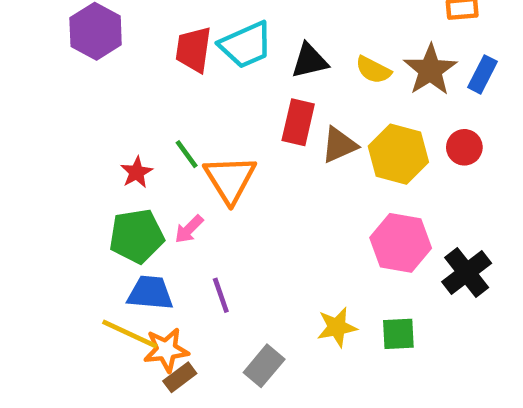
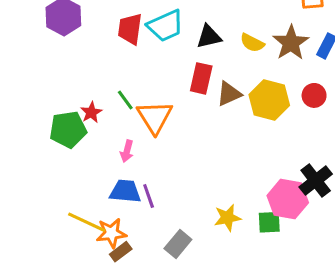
pink arrow: (189, 229) -> (127, 151), turned -30
green pentagon: (137, 236) -> (68, 129), moved
pink hexagon: (401, 243) -> (288, 199), moved
blue trapezoid: (150, 293) -> (125, 191), moved

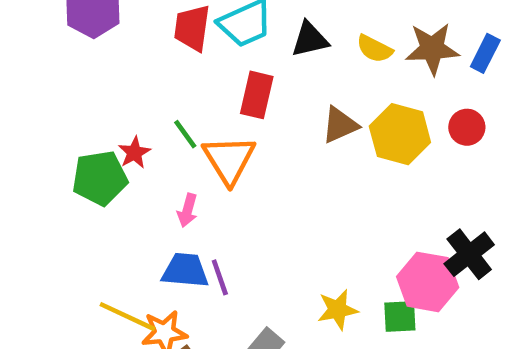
brown star: (291, 43) -> (432, 49), turned 30
red rectangle: (201, 78) -> (257, 95), moved

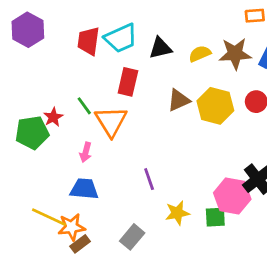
yellow semicircle: (375, 49) -> (200, 54), turned 130
purple line: (220, 277) -> (149, 179), moved

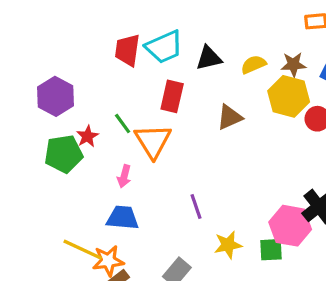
purple hexagon: (28, 30) -> (56, 96), moved
brown star: (235, 54) -> (293, 64), size x0.7
yellow hexagon: (215, 106) -> (289, 96), moved

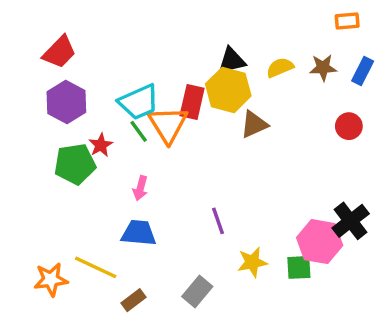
cyan trapezoid: (164, 47) -> (139, 102), moved
red trapezoid: (127, 50) -> (59, 52), moved, turned -144
yellow hexagon: (289, 96) -> (228, 90), moved
orange triangle: (153, 141) -> (168, 124), moved
orange star: (108, 261) -> (51, 279), moved

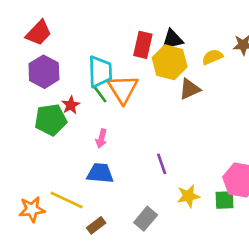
yellow semicircle: (280, 68) -> (212, 57), moved
cyan trapezoid: (139, 102) -> (100, 72), turned -68
red rectangle: (192, 102) -> (143, 45), moved

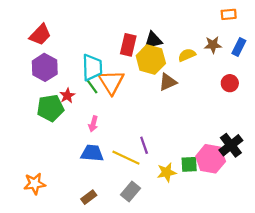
yellow line: (67, 200) -> (126, 158), moved
green square: (224, 200) -> (189, 164), moved

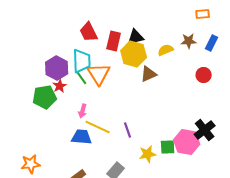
red trapezoid: (40, 35) -> (89, 32), moved, turned 110
purple hexagon: (45, 67) -> (57, 68), moved
yellow line: (126, 158) -> (98, 127), moved

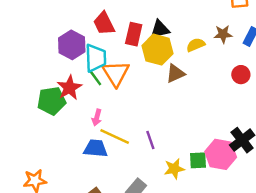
purple hexagon: (57, 68) -> (72, 45), moved
red star: (60, 86) -> (69, 88), size x1.5

